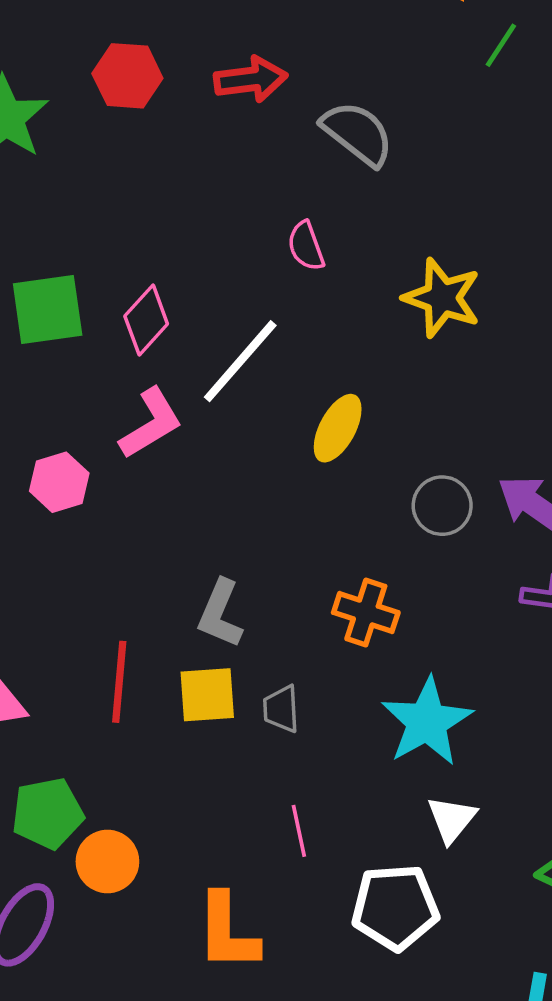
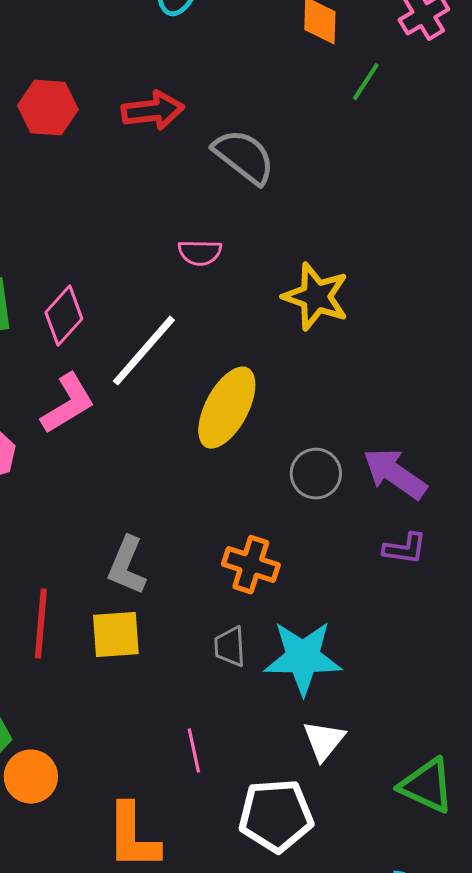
pink semicircle: (306, 246) -> (200, 253), turned -69
yellow ellipse: (338, 428) -> (227, 408), size x1.4
gray trapezoid: (281, 709) -> (230, 647), moved
cyan star: (427, 722) -> (303, 658), turned 30

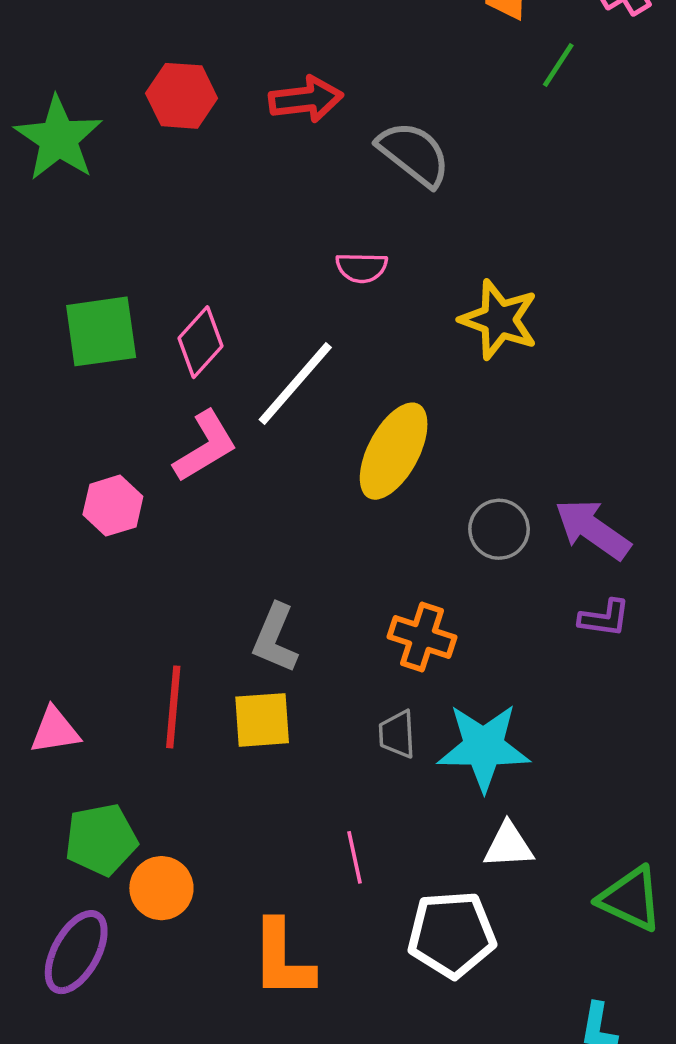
white triangle: (324, 741) -> (508, 845), turned 48

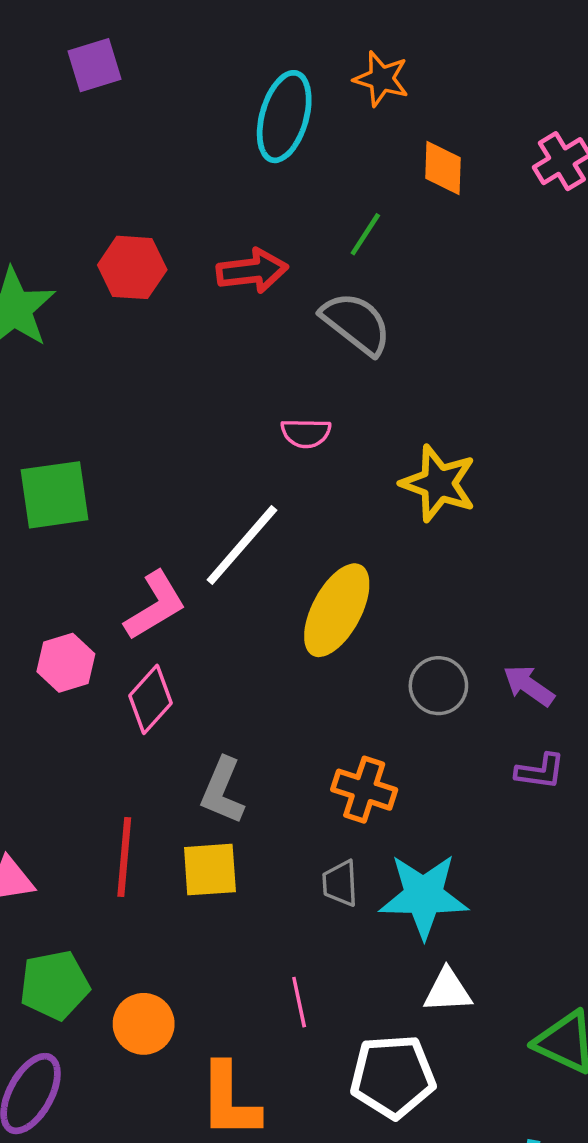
green line: (558, 65) -> (365, 234), moved
pink diamond: (201, 342) -> (150, 699), moved
purple arrow: (593, 529) -> (529, 686), size x0.7
orange circle: (161, 888) -> (144, 1024), moved

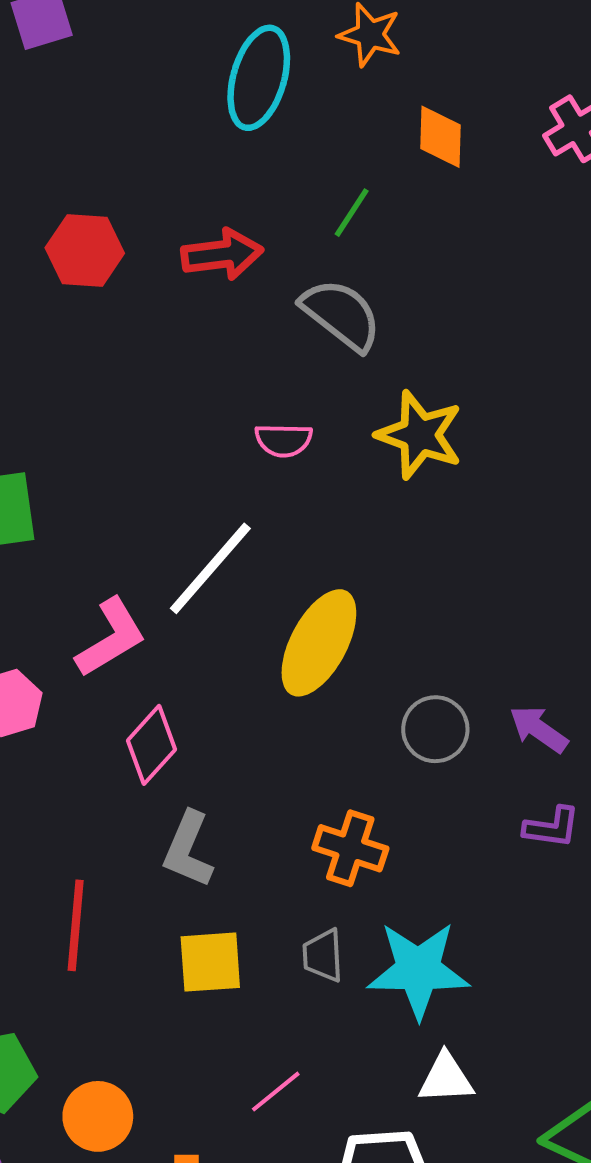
yellow star: (438, 483) -> (420, 435), moved
pink diamond: (150, 699) -> (151, 745), moved
yellow square: (210, 870) -> (210, 962), moved
pink line: (299, 1002) -> (276, 1092), turned 63

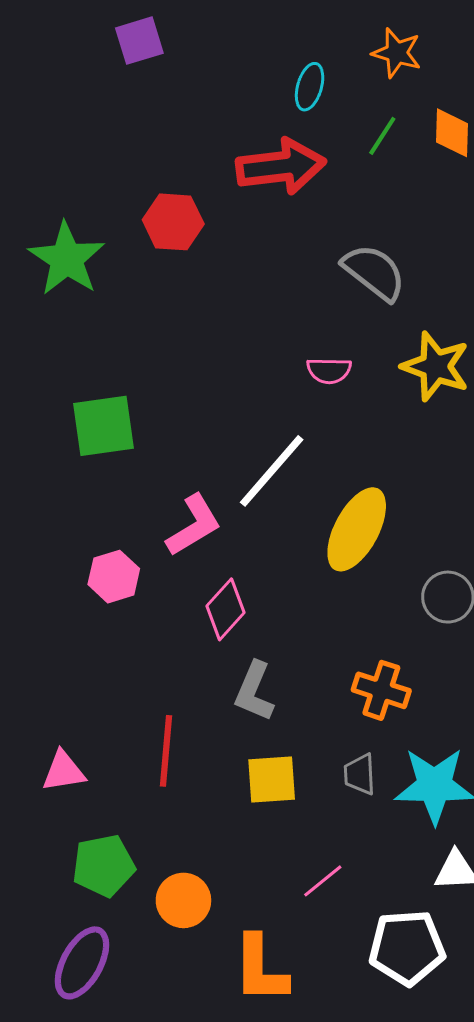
cyan ellipse: (259, 78) -> (310, 87), size x0.6
green line: (352, 213) -> (382, 136), moved
red arrow: (222, 254) -> (281, 167), moved, size x1.4

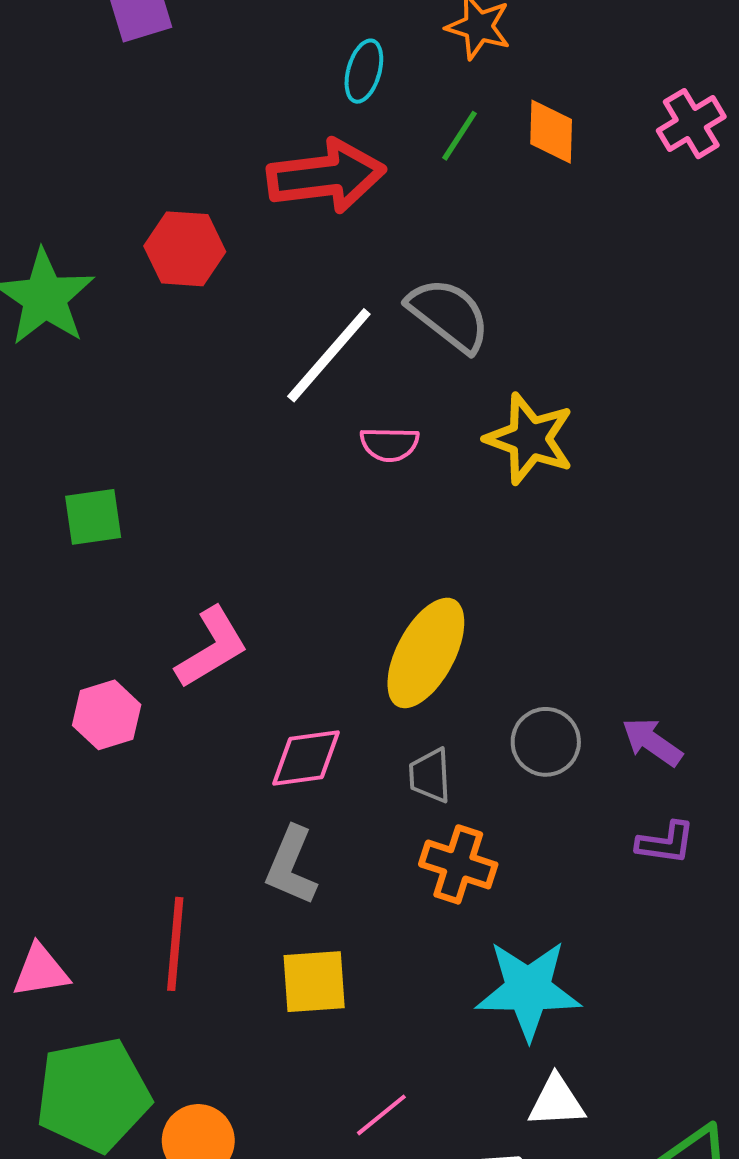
green square: (104, 426) -> (93, 517), size x0.7
white line: (272, 471) -> (329, 355), moved
pink diamond: (225, 609) -> (306, 758), moved, turned 40
gray trapezoid: (360, 774) -> (430, 776), moved
green pentagon: (104, 866) -> (93, 1095), size x1.4

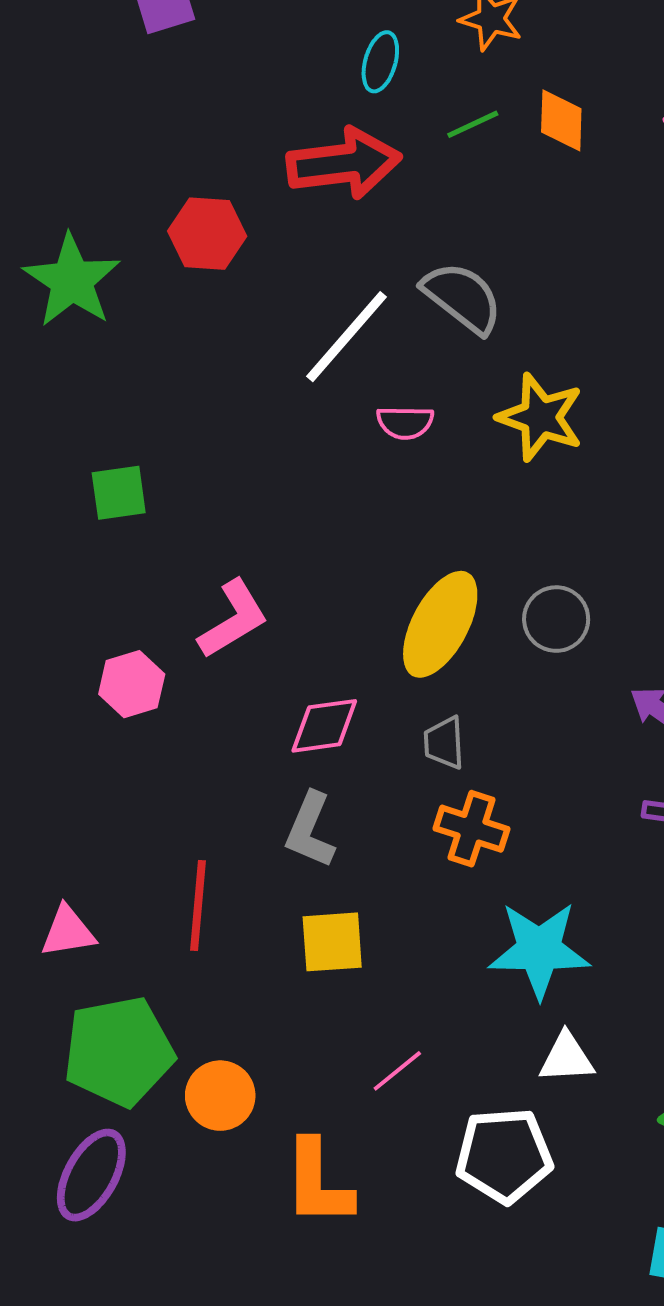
green line: (460, 136) -> (473, 124), turned 32
gray circle: (546, 742) -> (556, 619), moved

